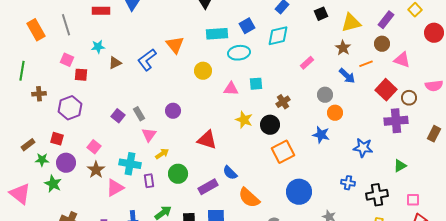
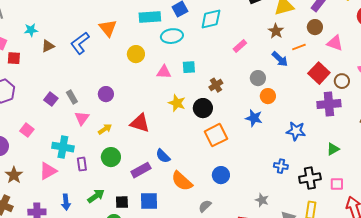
yellow arrow: (162, 154) -> (105, 129), moved
brown star: (96, 170) -> (14, 175), moved
blue circle: (299, 192) -> (221, 175), moved, size x0.7
pink square: (413, 200) -> (337, 184), moved

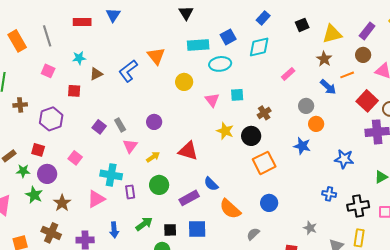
red square: (14, 58) -> (74, 91), moved
pink triangle: (164, 72) -> (212, 100), turned 49

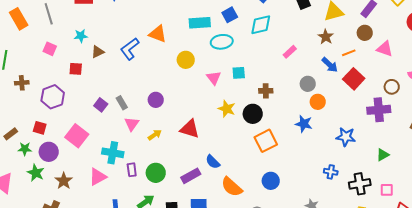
orange triangle: (156, 56) -> (158, 34), turned -30
red square: (367, 101) -> (354, 79), moved
brown cross: (264, 113) -> (266, 91), turned 32
pink square: (75, 158) -> (77, 136), size x1.6
green circle: (159, 185) -> (156, 173), moved

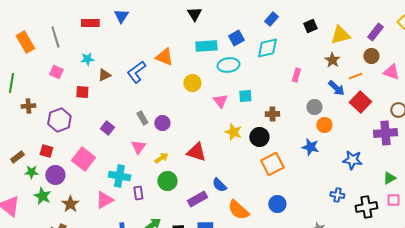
pink rectangle: (290, 52) -> (296, 75), turned -32
gray rectangle: (122, 103) -> (142, 118), moved
green circle: (156, 173) -> (167, 181), moved
pink square: (387, 190) -> (393, 200), moved

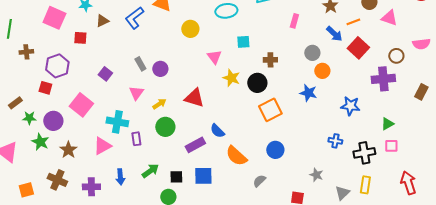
pink square: (56, 72) -> (54, 18), size x1.6
pink triangle: (220, 101) -> (214, 57), moved
red square: (46, 151) -> (45, 88), moved

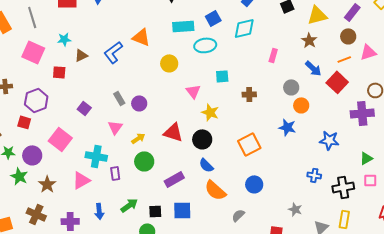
pink triangle: (389, 18) -> (368, 52), turned -36
orange line: (353, 22) -> (344, 59), moved
black circle: (257, 83) -> (202, 139), moved
blue semicircle: (217, 131) -> (206, 165), moved

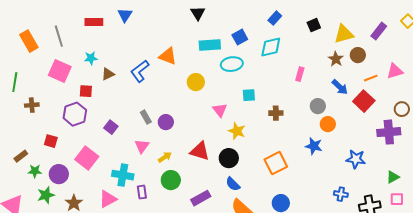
brown circle: (348, 36) -> (358, 55), moved
purple hexagon: (36, 100) -> (75, 114), moved
green star: (19, 176) -> (46, 195), turned 30

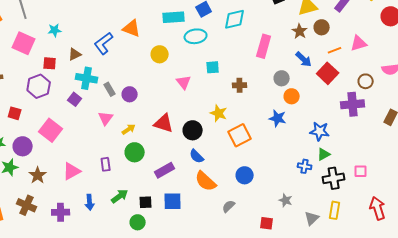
brown triangle: (108, 74) -> (75, 54), moved
pink rectangle: (300, 74) -> (264, 46), size x1.6
yellow star: (237, 131) -> (219, 113), moved
cyan cross: (123, 175) -> (87, 78), moved
green triangle: (393, 177) -> (324, 154), moved

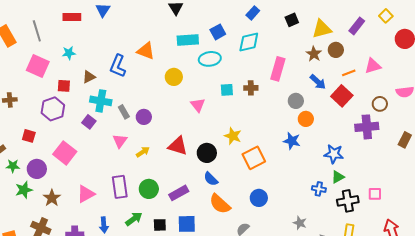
blue L-shape: (104, 43) -> (118, 66), turned -30
brown cross: (240, 85) -> (251, 88), moved
green circle: (135, 152) -> (149, 189), moved
purple rectangle: (106, 164) -> (120, 187), size x1.6

